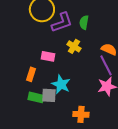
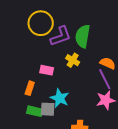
green semicircle: (84, 22) -> (83, 36), size x1.6

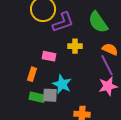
green semicircle: (83, 36) -> (98, 22), moved, turned -45
yellow cross: (73, 60) -> (75, 46), turned -32

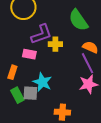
purple L-shape: (63, 22) -> (41, 34), moved
green rectangle: (37, 97) -> (17, 95), turned 49

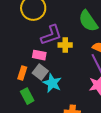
gray square: (30, 93) -> (40, 72), moved, turned 35

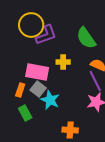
purple L-shape: (51, 35) -> (46, 35), moved
pink rectangle: (39, 55) -> (37, 72), size x1.6

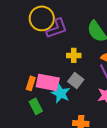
pink rectangle: (37, 72) -> (48, 82), moved
gray square: (38, 89) -> (76, 80), moved

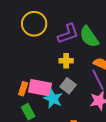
purple L-shape: (57, 28) -> (68, 34), moved

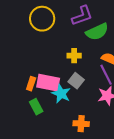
purple L-shape: (68, 34) -> (82, 16), moved
green semicircle: (89, 37) -> (97, 32), turned -80

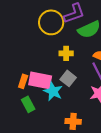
yellow circle: (42, 19) -> (51, 22), moved

